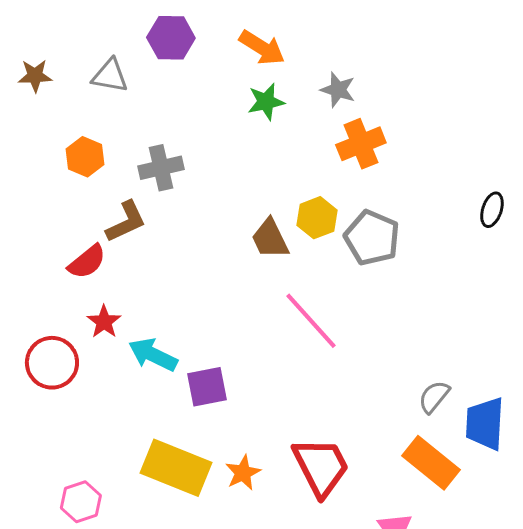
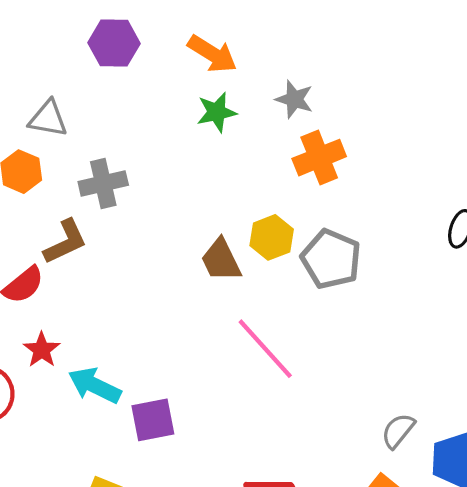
gray triangle: (110, 76) -> (48, 119), moved

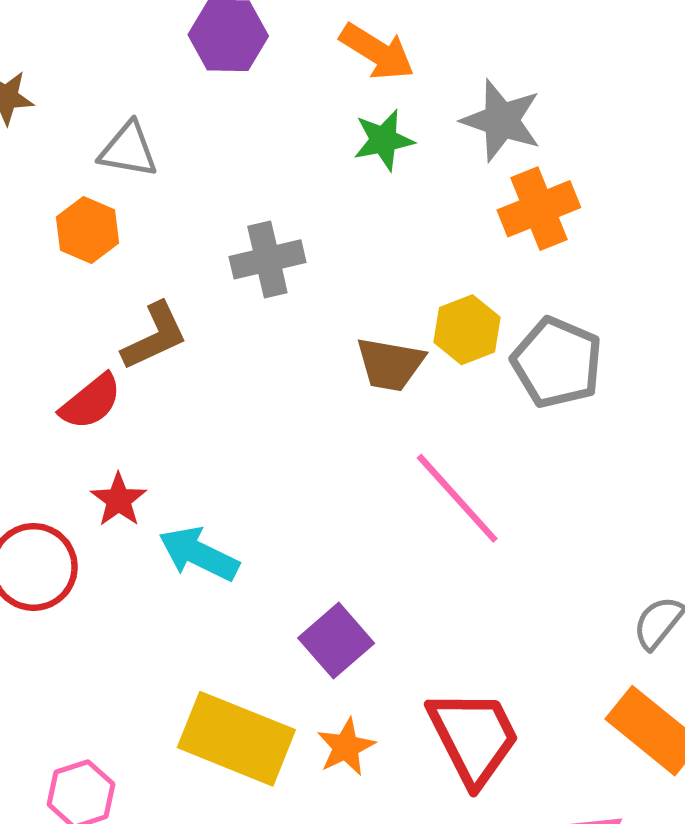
gray star: (294, 99) -> (501, 120), size x1.4
gray cross: (103, 183) -> (267, 259), moved
brown trapezoid: (221, 260) -> (390, 364), turned -54
purple square: (153, 420) -> (336, 641), moved, turned -30

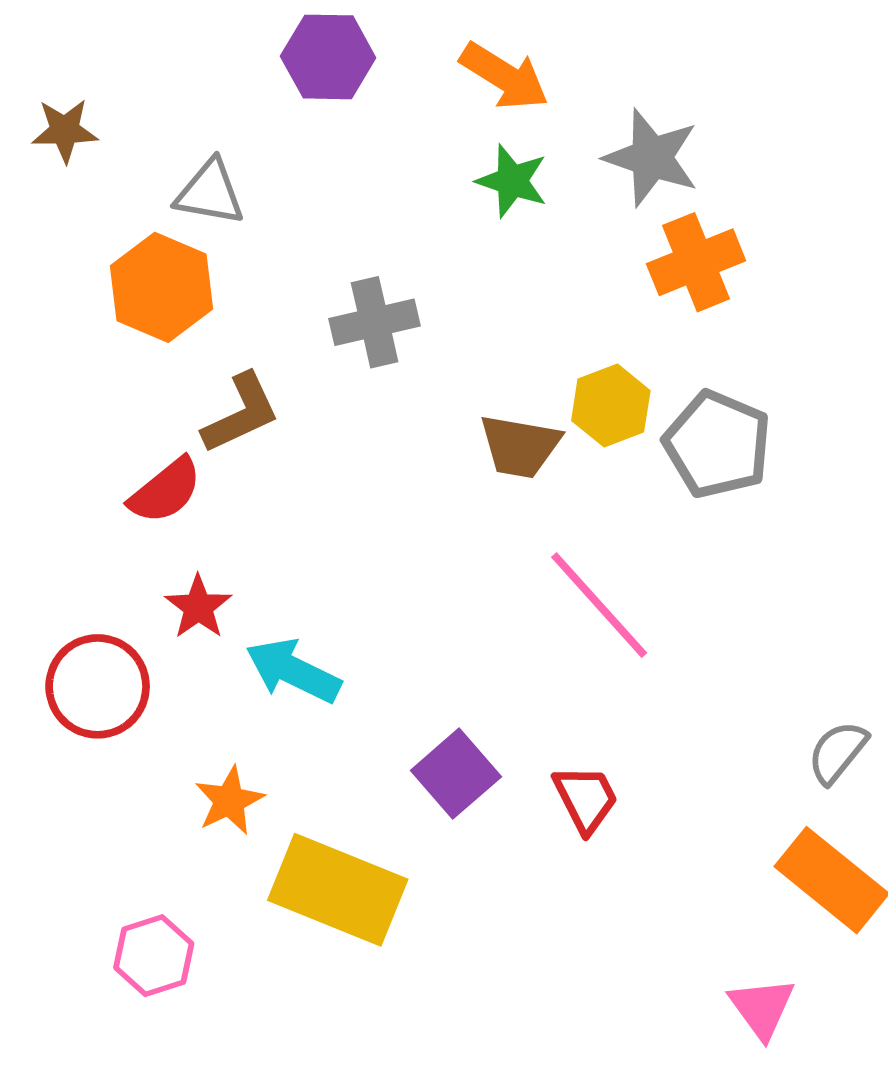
green star: (384, 140) -> (512, 181), turned 30
orange hexagon: (88, 230) -> (161, 287), size x1.4
red trapezoid: (474, 737) -> (586, 799), moved, size x0.6
orange star: (346, 747) -> (229, 801), moved

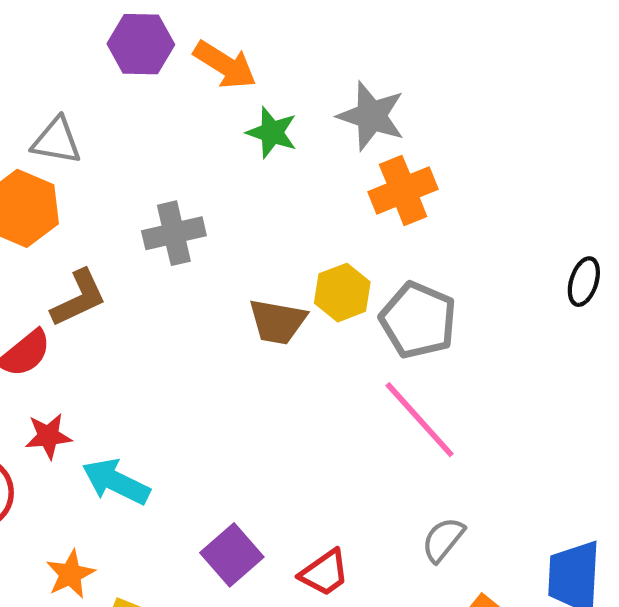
orange arrow: (504, 76) -> (225, 65), moved
pink line: (599, 605) -> (420, 420), moved
red star: (198, 607) -> (48, 436), turned 30
gray semicircle: (837, 752) -> (443, 540), moved
red trapezoid: (586, 799) -> (324, 573), turned 82

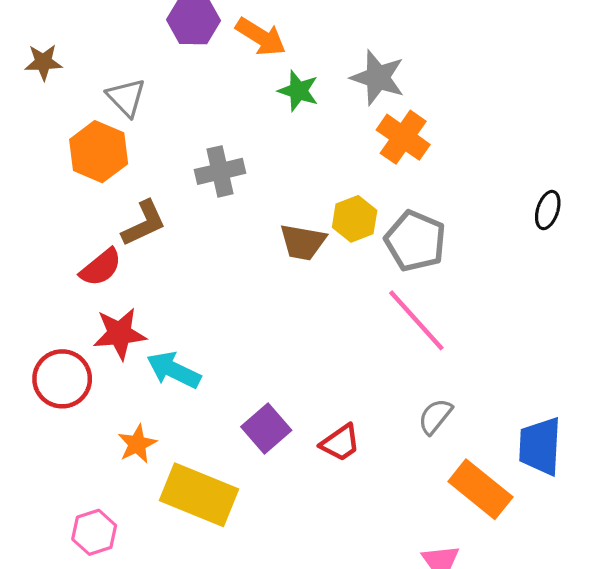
gray triangle: (57, 141) -> (126, 97), turned 36
orange cross: (403, 190) -> (403, 137), turned -33
red star: (48, 436) -> (120, 334), size x1.4

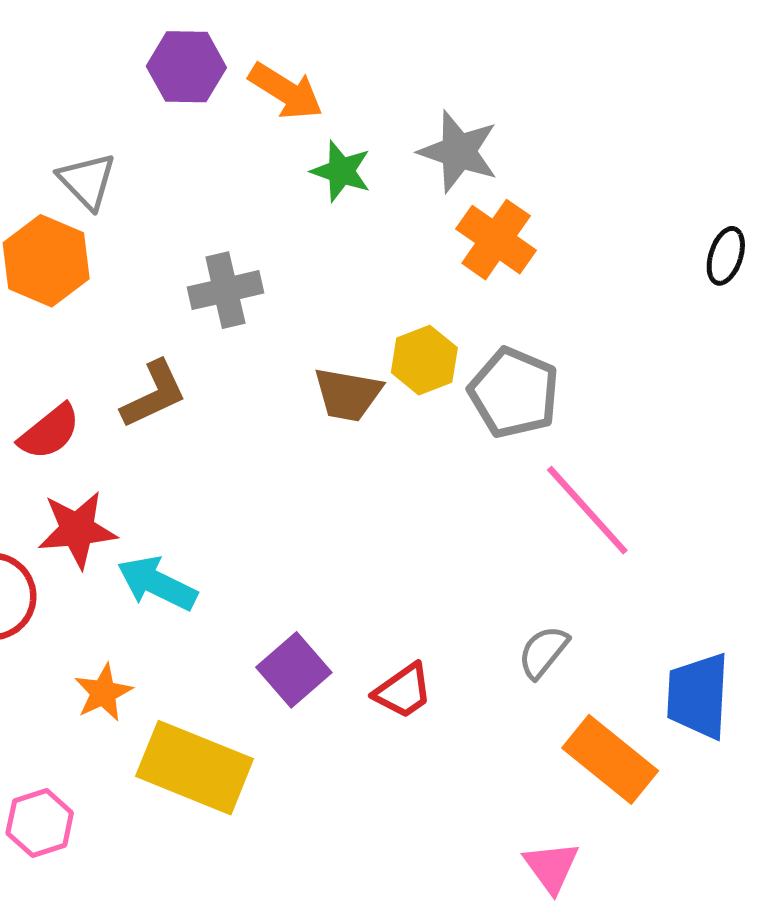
black ellipse: (548, 210) -> (726, 256), moved
brown L-shape: (144, 223) -> (154, 394), moved
pink line: (416, 320) -> (587, 510), moved

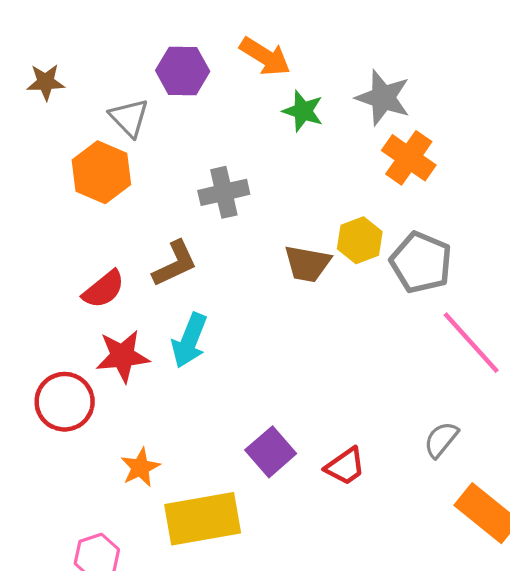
purple hexagon: (186, 67) -> (183, 71), moved
cyan arrow: (157, 583) -> (189, 340), moved, turned -94
yellow rectangle: (195, 768) -> (203, 519), turned -32

